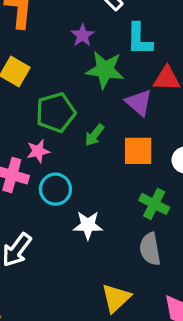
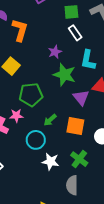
green arrow: (94, 135) -> (50, 120), moved
cyan circle: (55, 189) -> (36, 140), moved
white star: (88, 225) -> (51, 162), moved

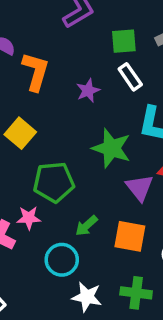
purple star: (55, 52) -> (88, 91), moved
green cross: (79, 159) -> (136, 293), turned -30

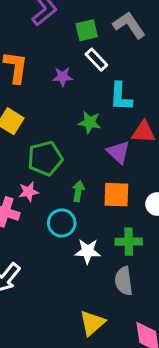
purple star: (88, 91) -> (63, 77), turned 30
green star: (111, 148) -> (90, 122), size x0.7
green arrow: (86, 226) -> (78, 191), turned 150

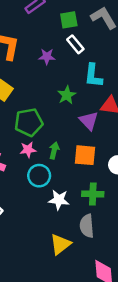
green star: (90, 122) -> (67, 95), turned 30
pink star: (29, 192) -> (28, 150), moved
yellow triangle: (92, 323) -> (60, 244), moved

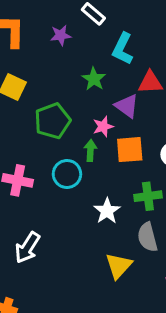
cyan L-shape: (93, 76) -> (123, 49), turned 30
pink star: (28, 150) -> (103, 126), moved
cyan circle: (39, 176) -> (67, 174), moved
white star: (59, 200) -> (107, 211), turned -30

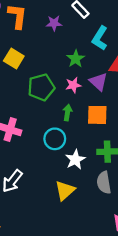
pink star: (103, 126) -> (73, 85), moved
cyan circle: (67, 174) -> (55, 139), moved
yellow triangle: (119, 266) -> (65, 190), moved

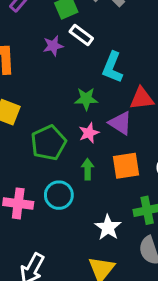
purple star: (54, 23) -> (53, 46), moved
green star: (76, 59) -> (86, 99), turned -30
cyan circle: (55, 139) -> (59, 195), moved

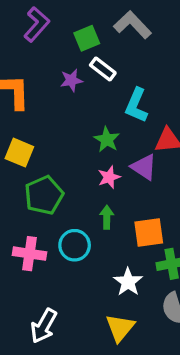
green star: (86, 99) -> (107, 140), turned 30
green pentagon: (48, 143) -> (44, 195), moved
orange square: (126, 166) -> (149, 232), moved

